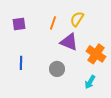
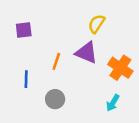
orange line: (53, 23) -> (56, 61), moved
gray circle: (57, 69) -> (55, 99), moved

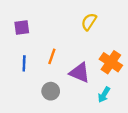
purple triangle: (86, 53) -> (80, 73), moved
blue line: (26, 79) -> (24, 63), moved

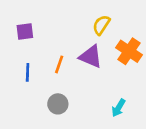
orange cross: (111, 62) -> (129, 51), moved
purple triangle: (80, 73) -> (91, 57), moved

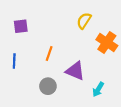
purple triangle: (91, 57) -> (75, 71), moved
blue line: (28, 72) -> (14, 61), moved

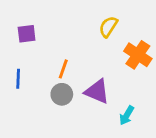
gray circle: (48, 86) -> (62, 94), moved

